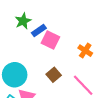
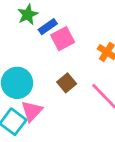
pink square: (50, 40) -> (63, 39), turned 36

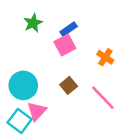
blue rectangle: (48, 27) -> (69, 29), moved

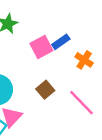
blue rectangle: (69, 29) -> (61, 42), moved

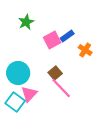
pink line: (81, 103) -> (61, 88), moved

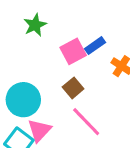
brown square: (55, 73) -> (73, 88), moved

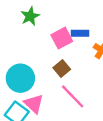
blue rectangle: (95, 46) -> (80, 33), turned 35
pink triangle: (39, 130) -> (34, 104), turned -30

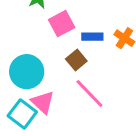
blue rectangle: (80, 33) -> (92, 37), moved
pink square: (62, 38) -> (62, 24), moved

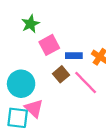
pink line: (89, 94) -> (86, 83), moved
cyan square: (22, 114) -> (18, 118), turned -30

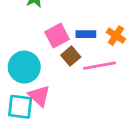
pink square: (49, 45) -> (57, 36), moved
pink line: (86, 83) -> (100, 66), turned -56

